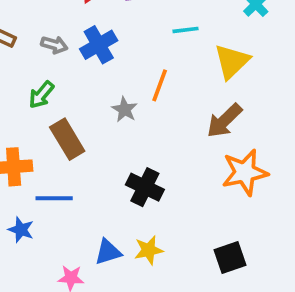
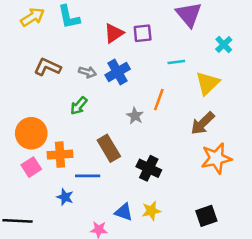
brown rectangle: (67, 139) -> (109, 148), moved
blue triangle: (108, 252) -> (124, 212), turned 36

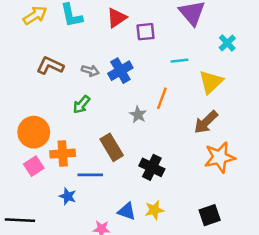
red triangle: (114, 33) -> (117, 18), moved

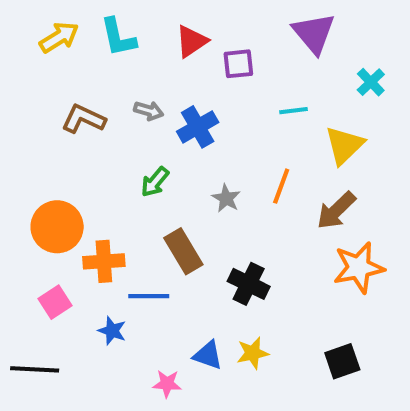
gray arrow: (90, 71) -> (149, 111), moved
orange line: (162, 98) -> (281, 186), moved
green arrow: (81, 105) -> (155, 182), moved
pink square: (34, 166) -> (55, 302), moved

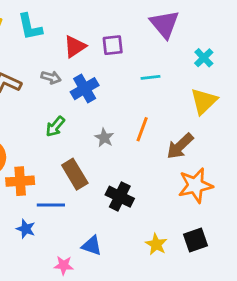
red triangle: (192, 41) -> (75, 47), moved
yellow triangle: (344, 145) -> (204, 101), moved
yellow star: (253, 353) -> (156, 244), moved, turned -30
black square: (342, 361) -> (195, 240), moved

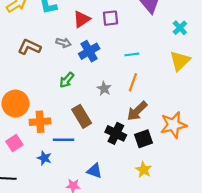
cyan line: (151, 77) -> (132, 54), moved
brown arrow: (180, 146) -> (137, 111), moved
black square: (195, 240) -> (144, 139), moved

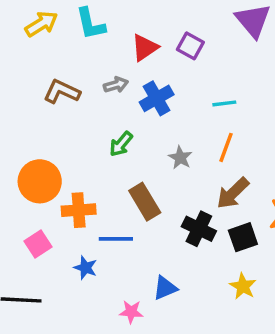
purple square: (110, 18) -> (190, 46), turned 35
gray arrow: (63, 43) -> (116, 85), turned -32
blue triangle: (94, 171) -> (165, 288), turned -42

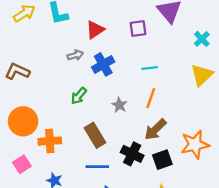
purple square: (190, 46) -> (138, 28), moved, turned -36
brown L-shape: (62, 92) -> (17, 71), moved
blue line: (116, 239) -> (97, 167), moved

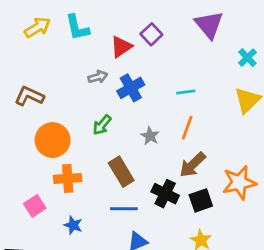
purple square: (138, 28) -> (151, 34), moved, turned -36
orange circle: (23, 121) -> (53, 140), moved

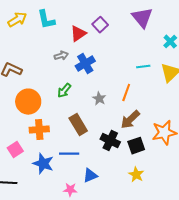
cyan line: (186, 92) -> (143, 67), moved
blue line: (124, 209) -> (69, 154), moved
blue star: (73, 225) -> (43, 164), size x1.5

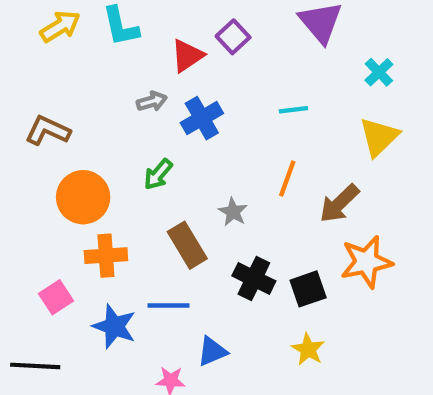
cyan line: (143, 67) -> (293, 110), moved
gray star: (99, 99) -> (233, 212), moved
brown arrow: (130, 120) -> (339, 203), moved

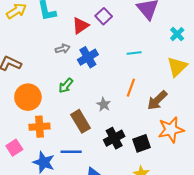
black cross: (254, 278) -> (114, 138), turned 36

